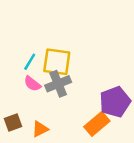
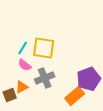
gray cross: (58, 84) -> (45, 78), moved
orange triangle: (40, 129) -> (22, 87), moved

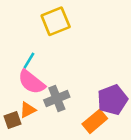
yellow square: (44, 48) -> (56, 21), moved, turned -30
pink semicircle: (25, 65) -> (31, 82), size x1.6

